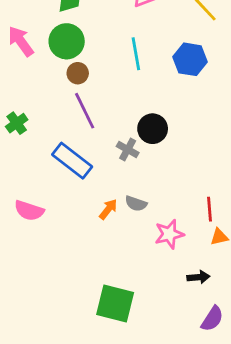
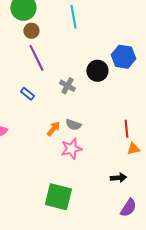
blue hexagon: (190, 59) -> (123, 57), moved
black circle: (153, 129) -> (97, 71), moved
blue rectangle: (72, 161) -> (27, 94), size x0.5
pink star: (169, 234) -> (71, 149), moved

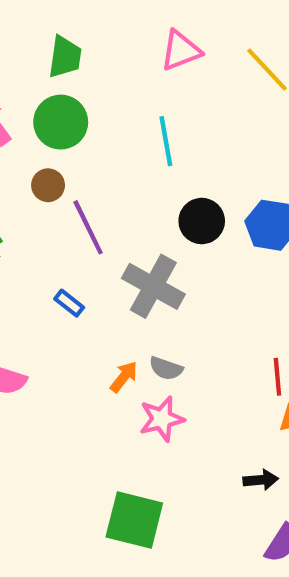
brown circle: (31, 31) -> (48, 185), moved
black circle: (97, 71) -> (202, 221), moved
gray cross: (67, 86) -> (153, 286), size x1.8

